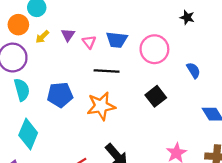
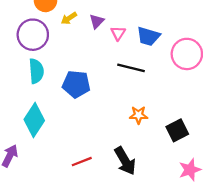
black square: (156, 96) -> (177, 130), moved
orange star: (101, 106) -> (139, 115), moved, size x0.6

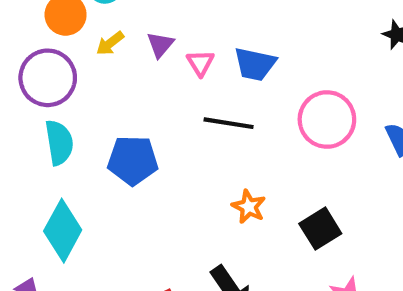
pink circle: (187, 54) -> (327, 120), moved
orange star: (139, 115) -> (249, 207), turned 30

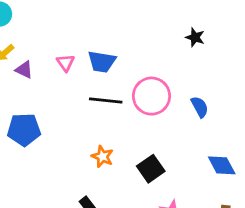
purple triangle: (160, 45) -> (24, 70), moved, turned -42
black line: (229, 123) -> (106, 100), moved

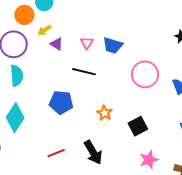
black line: (106, 100) -> (84, 72), moved
blue pentagon: (24, 130) -> (61, 102), moved

